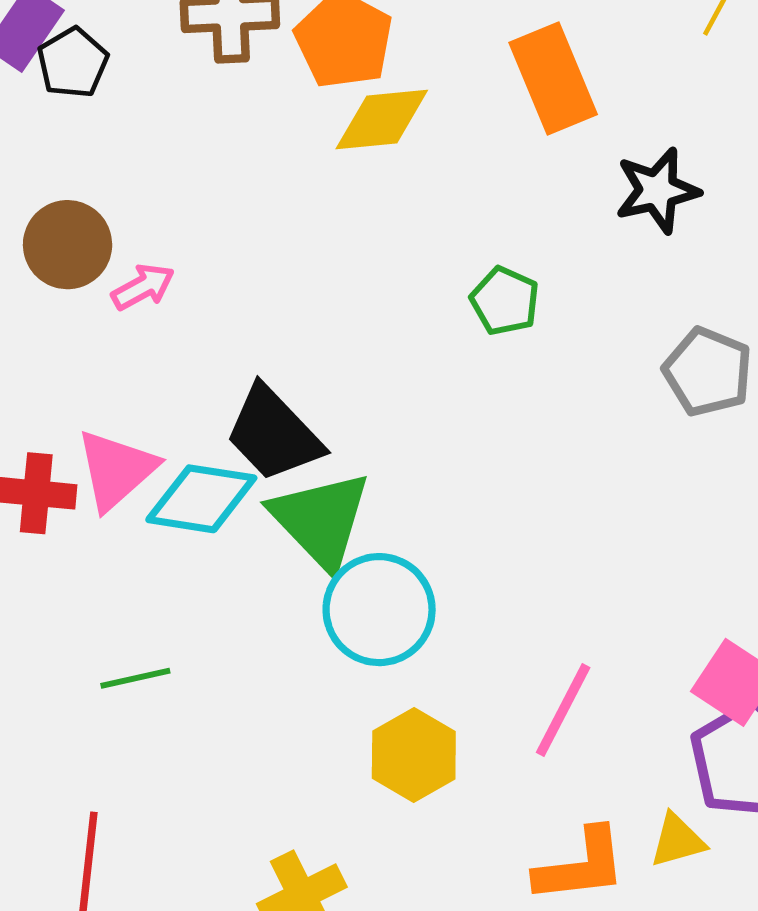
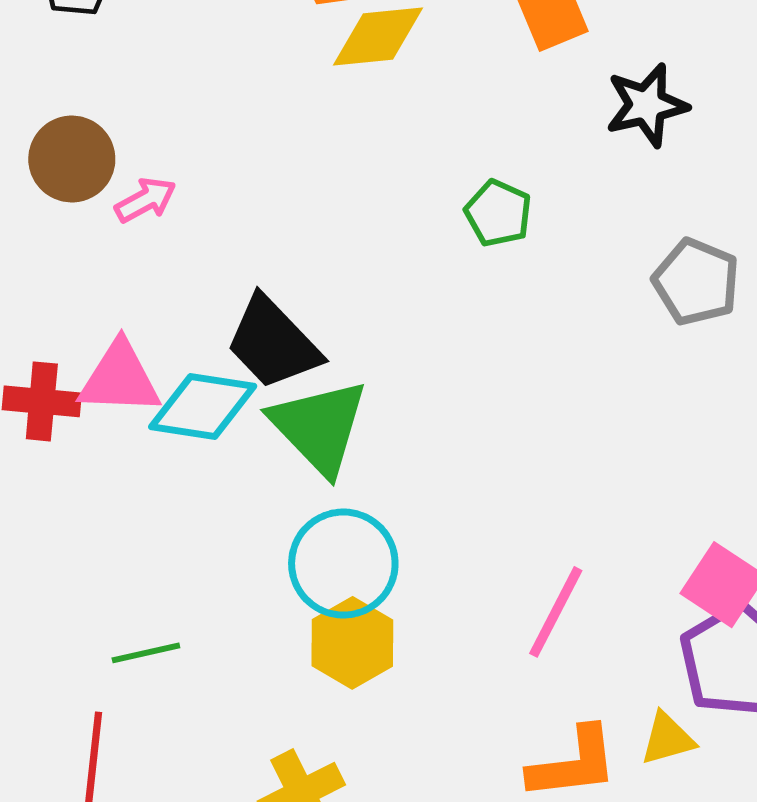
pink triangle: (116, 470) -> (120, 378), turned 44
cyan circle: (379, 610) -> (343, 564), moved
green line: (135, 678) -> (146, 653), moved
yellow hexagon: (414, 755) -> (352, 643), moved

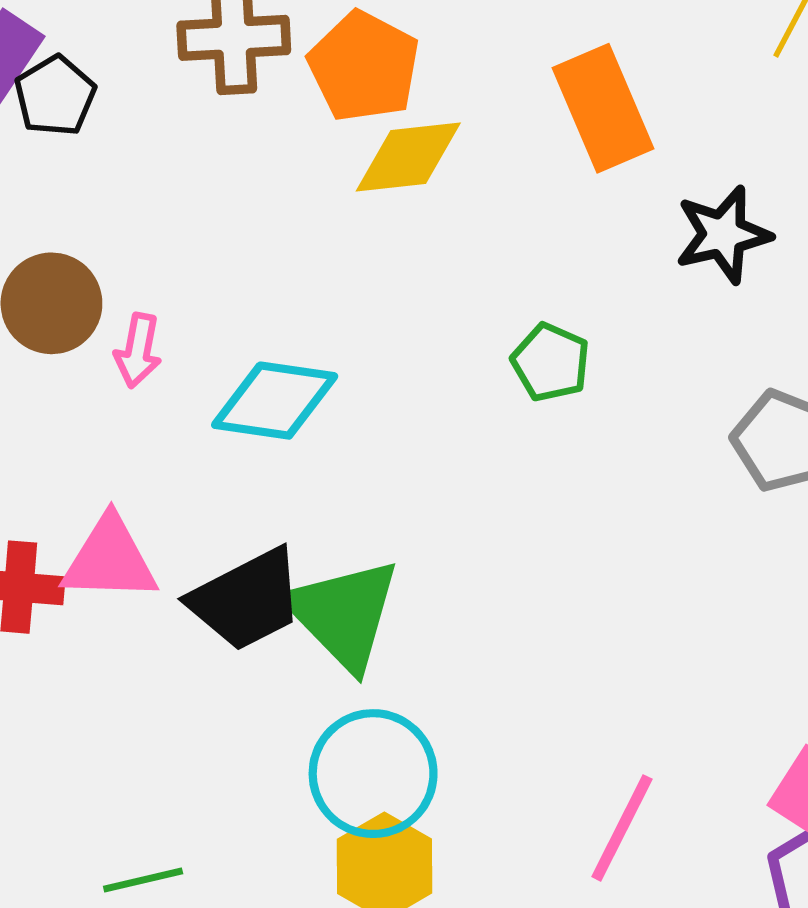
pink arrow: (145, 200) -> (138, 351), turned 130
black trapezoid: (273, 343) -> (247, 600), moved, turned -73
cyan diamond: (203, 407) -> (275, 401), moved

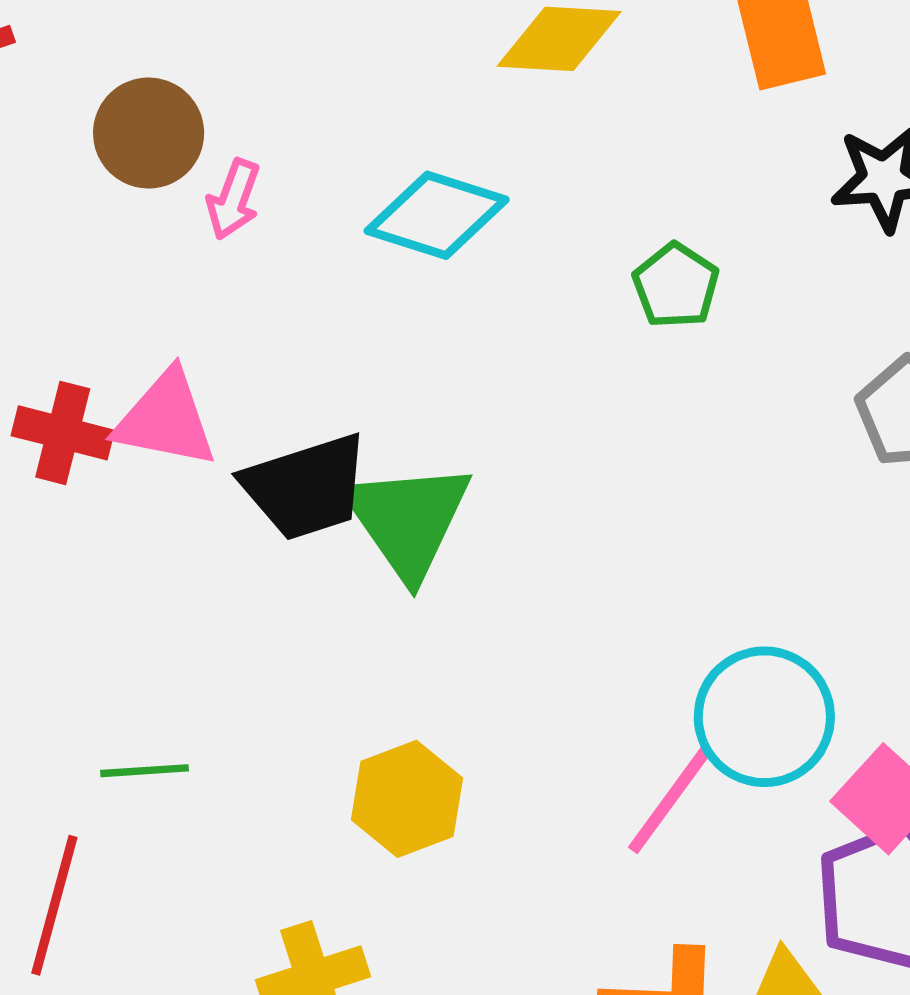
cyan diamond: (275, 401) -> (437, 215), moved
cyan circle: (373, 774) -> (764, 717), moved

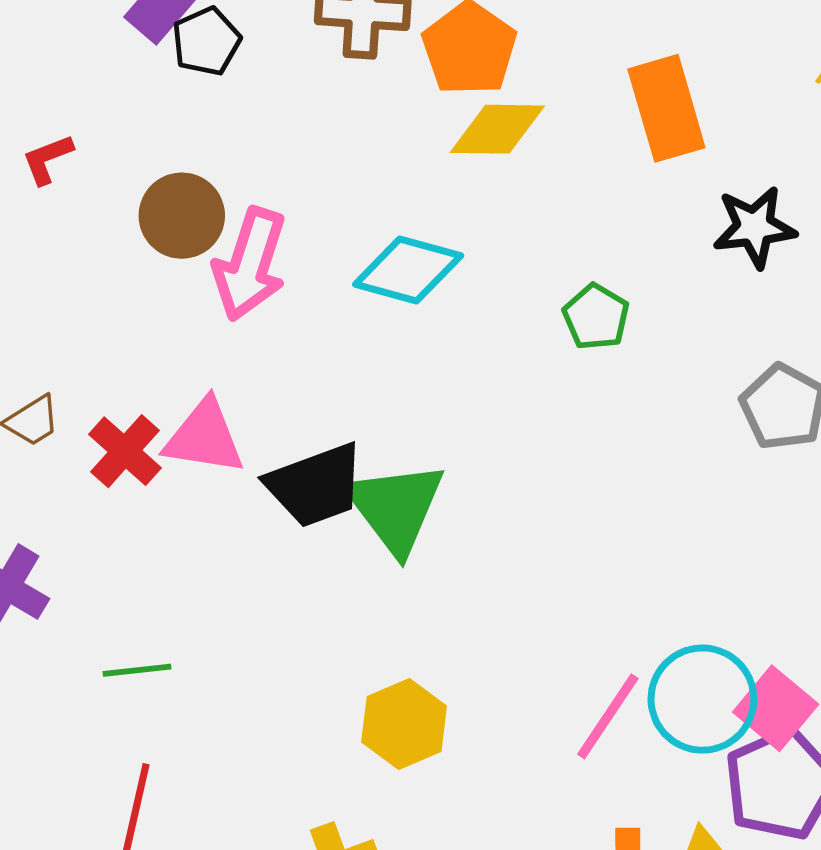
pink arrow: (233, 199) -> (250, 264), size x1.8
red cross: (63, 433) -> (125, 451), turned 30
cyan circle: (764, 717) -> (702, 699), moved
green line: (144, 771) -> (137, 670), moved

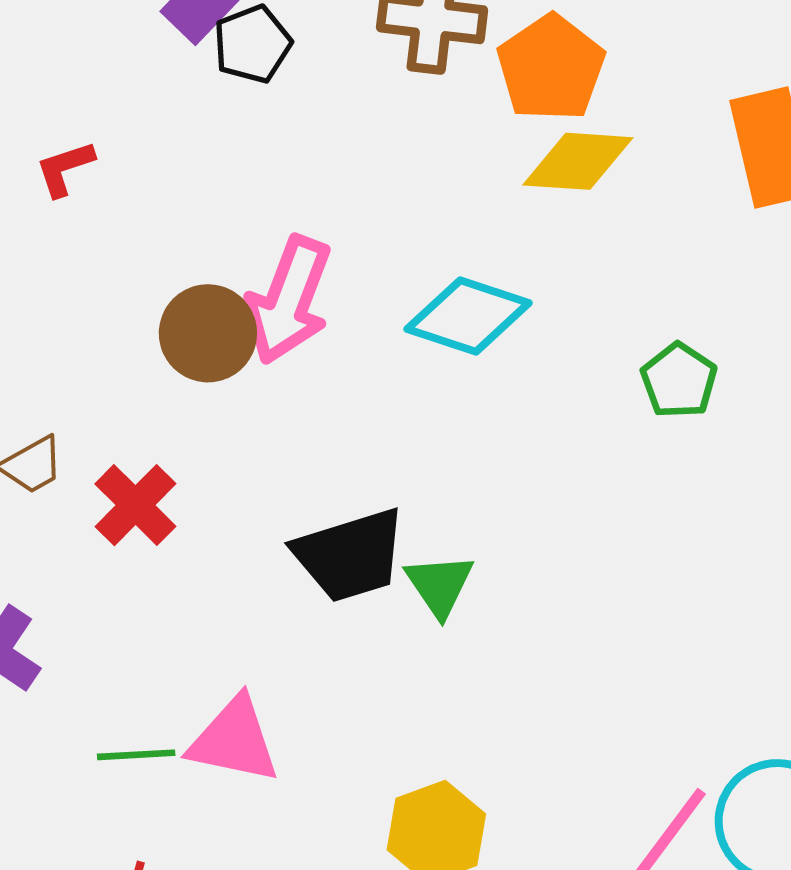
brown circle: (182, 216) -> (208, 333), moved
pink triangle: (204, 437) -> (234, 740), moved
green triangle: (395, 507) -> (440, 585), size x0.6

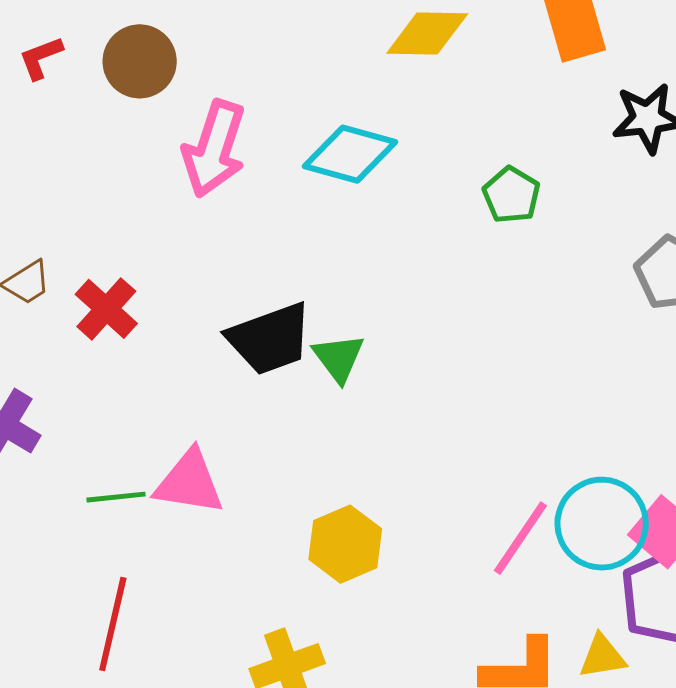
brown circle: (208, 333) -> (140, 61), moved

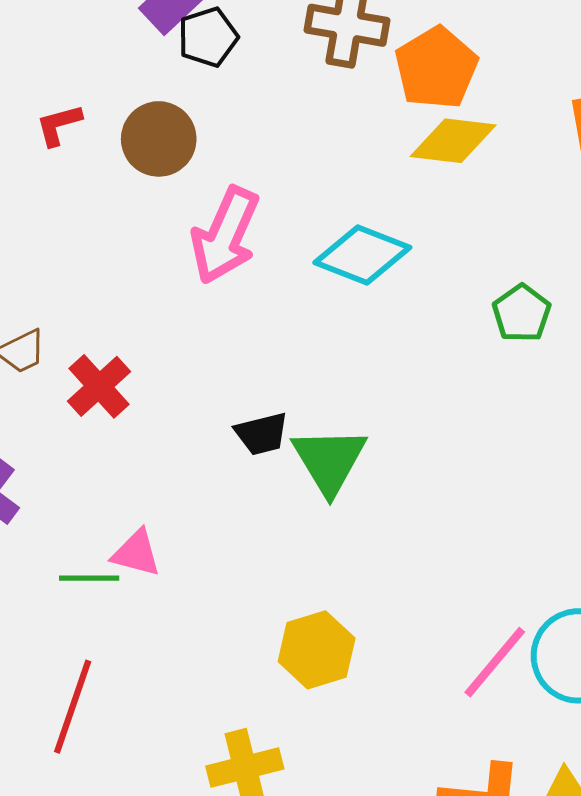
black trapezoid: (270, 339) -> (262, 434), size x0.6
green triangle: (338, 358) -> (329, 460), size x1.4
pink triangle: (189, 482) -> (136, 553), moved, size x0.7

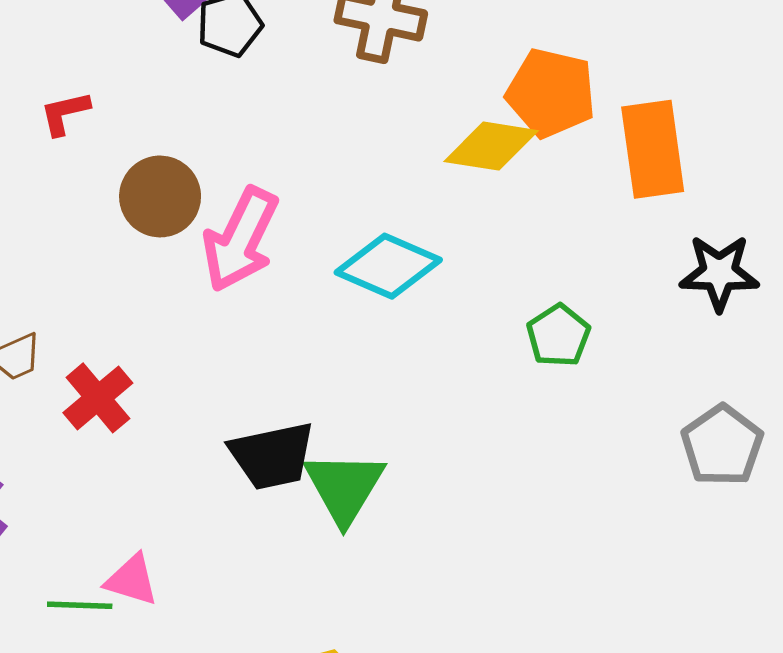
orange pentagon: (436, 68) -> (551, 93), moved, turned -30
brown circle: (159, 139) -> (160, 196), moved
black trapezoid: (262, 434) -> (272, 456), size x1.5

